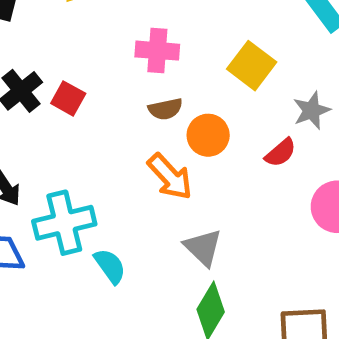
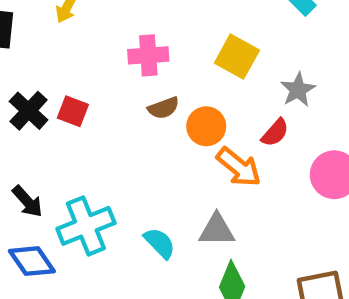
orange arrow: (170, 177) -> (239, 167), moved
gray triangle: (203, 247) -> (217, 230), turned -36
cyan semicircle: (110, 266) -> (160, 243), moved

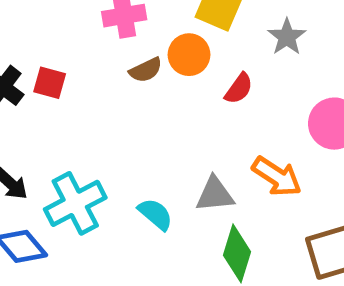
orange circle: (206, 126) -> (189, 55), moved
red semicircle: (275, 133) -> (239, 89), moved
orange arrow: (239, 167) -> (277, 177), moved

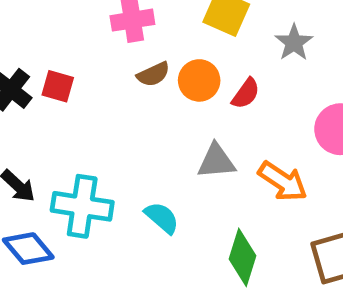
orange circle: (189, 55) -> (199, 80), moved
gray triangle: (215, 194) -> (216, 161), moved
cyan cross: (75, 203) -> (82, 206), turned 36

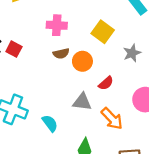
red semicircle: (246, 94) -> (106, 83), moved

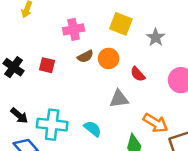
red square: (14, 49) -> (47, 65), moved
red semicircle: (106, 83) -> (138, 74), turned 105
orange arrow: (112, 119) -> (156, 123), moved

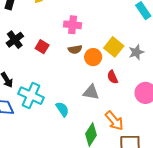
yellow square: (121, 24) -> (114, 47), moved

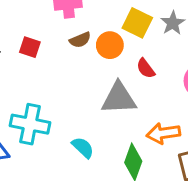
gray triangle: (91, 92) -> (119, 98), size x1.4
cyan semicircle: (62, 109) -> (83, 148), moved
orange arrow: (114, 121) -> (163, 133), turned 135

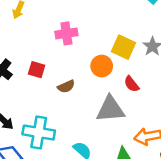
brown semicircle: (80, 40) -> (66, 86), moved

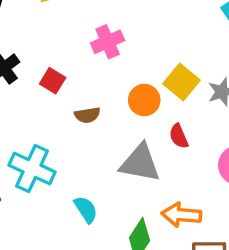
pink cross: (66, 33) -> (108, 42), turned -30

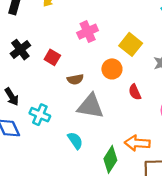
yellow square: (181, 82) -> (131, 44), moved
gray triangle: (140, 163) -> (90, 106), moved
cyan cross: (32, 169) -> (40, 115), size x0.7

